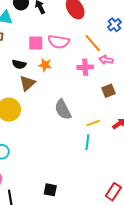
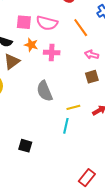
pink arrow: (106, 60) -> (92, 55), moved
pink cross: (85, 67) -> (52, 52), moved
black square: (50, 190) -> (25, 146), moved

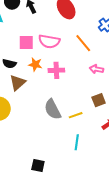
brown square: (92, 77) -> (99, 100), moved
yellow line: (73, 107) -> (76, 115), moved

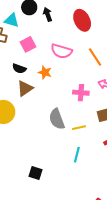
pink square: (26, 42) -> (28, 44), moved, turned -35
pink cross: (56, 70) -> (81, 93), moved

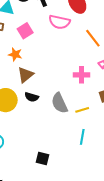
pink semicircle: (61, 51) -> (59, 22), moved
black semicircle: (19, 69) -> (32, 97), moved
orange star: (45, 72) -> (15, 54), moved

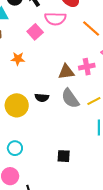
pink square: (25, 31) -> (35, 32), moved
brown triangle: (25, 75) -> (66, 72), moved, turned 42

